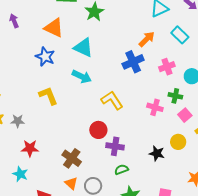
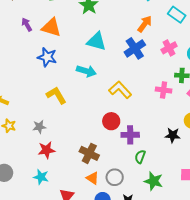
purple arrow: (14, 21) -> (27, 25), moved
cyan triangle: (83, 48) -> (97, 41), moved
gray star: (18, 121) -> (39, 127), moved
green semicircle: (121, 170) -> (140, 157), turned -40

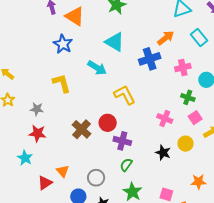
pink cross: (164, 90) -> (165, 119), moved
brown cross: (89, 153) -> (81, 129), moved
orange triangle: (93, 178) -> (63, 171), moved

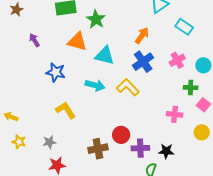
orange triangle: (75, 16) -> (77, 42), moved
orange arrow: (166, 38) -> (142, 35), moved
yellow L-shape: (125, 95) -> (128, 87), moved
brown cross: (81, 129) -> (98, 149), turned -36
black star: (163, 153) -> (166, 151), moved

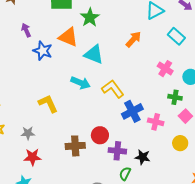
pink cross: (177, 60) -> (165, 69), turned -35
blue cross: (143, 62) -> (132, 111), moved
blue star: (56, 72) -> (43, 51), moved

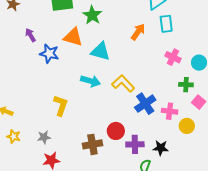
cyan rectangle: (176, 36) -> (166, 24), moved, turned 48
yellow L-shape: (48, 104) -> (61, 105), turned 50
yellow circle: (180, 143) -> (187, 126), moved

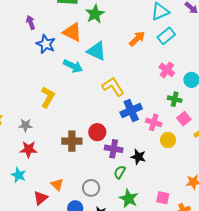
cyan rectangle: (166, 24) -> (166, 36), turned 48
cyan arrow: (91, 81) -> (73, 66), moved

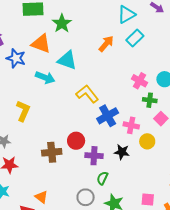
pink cross: (167, 70) -> (140, 81), moved
black star: (138, 157) -> (122, 152), moved
gray circle: (91, 188) -> (86, 197), moved

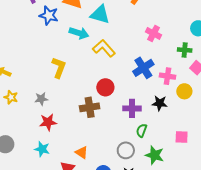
pink cross: (140, 81) -> (154, 33), moved
yellow L-shape: (87, 94) -> (104, 48), moved
red circle: (76, 141) -> (105, 87), moved
pink square: (148, 199) -> (182, 137), moved

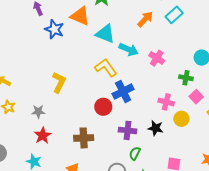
cyan arrow: (79, 33) -> (129, 49), moved
blue cross: (143, 68) -> (123, 92), moved
brown cross: (90, 107) -> (84, 138), moved
red star: (48, 122) -> (43, 135), turned -30

